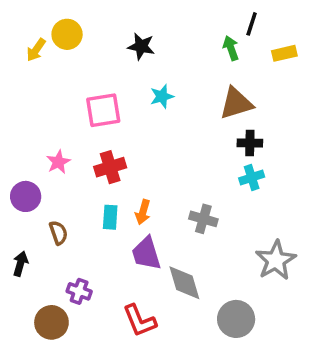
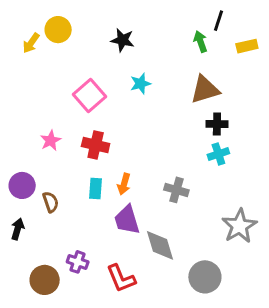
pink square: (103, 110) -> (90, 96), turned -32
red cross: (110, 167) -> (96, 145), turned 30
purple circle: (26, 196) -> (22, 185), moved
purple cross: (79, 291) -> (78, 262), moved

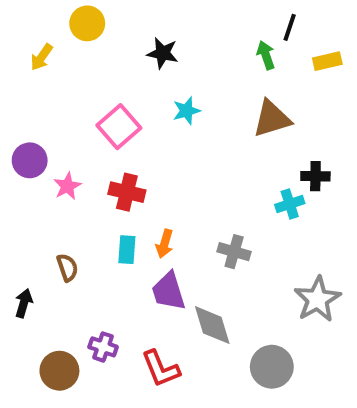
yellow circle: (58, 30) -> (87, 23), moved
black cross: (217, 124) -> (315, 176), moved
purple circle: (22, 185) -> (30, 160), moved

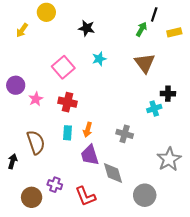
green arrow: (266, 55) -> (142, 29), turned 48
brown triangle: (272, 119) -> (145, 63), turned -50
brown semicircle: (67, 268) -> (36, 142), size x1.6

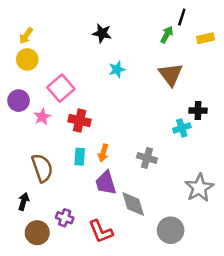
yellow circle: (46, 12) -> (27, 59), moved
pink square: (63, 67) -> (61, 88), moved
black arrow: (13, 161) -> (24, 202), moved

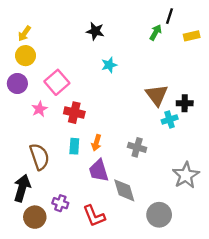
brown triangle: (171, 74) -> (157, 95), moved
purple circle: (19, 101) -> (17, 83), moved
black arrow: (24, 202) -> (22, 188), size x1.6

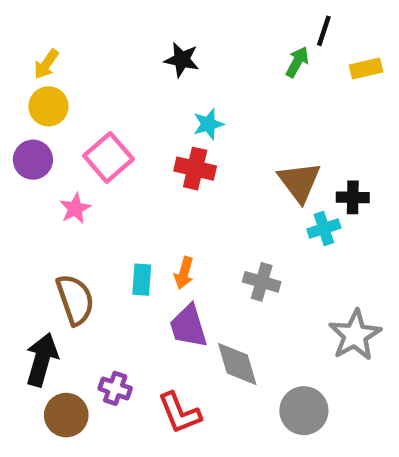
red cross: (74, 113) -> (195, 169), moved

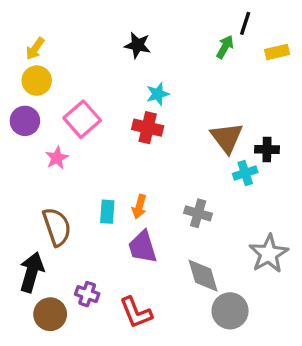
gray diamond: (237, 364) -> (203, 276), moved

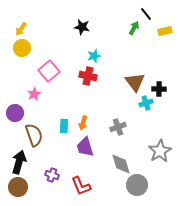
black line: (245, 23) -> (146, 14), turned -56
purple circle: (25, 121) -> (15, 113), moved
gray cross: (198, 213) -> (118, 127), turned -35
brown circle: (50, 314) -> (18, 187), moved

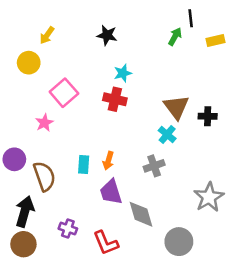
black line: (146, 14) -> (191, 18), turned 32
yellow arrow: (21, 29) -> (47, 35), moved
cyan cross: (146, 103) -> (167, 134), moved, turned -32
purple circle: (15, 113) -> (14, 159), moved
gray diamond: (121, 164) -> (141, 214), moved

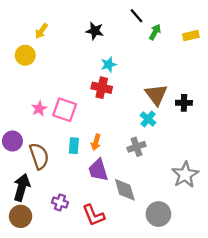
black line: (191, 18) -> (136, 16), moved, turned -35
pink square: (64, 93) -> (65, 110), moved, turned -30

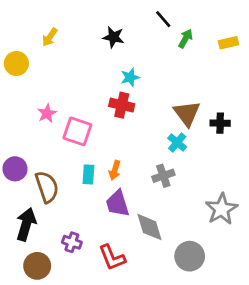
yellow circle: (25, 55) -> (16, 63), moved
pink star: (39, 109) -> (47, 113), moved
brown circle: (21, 216) -> (37, 266), moved

